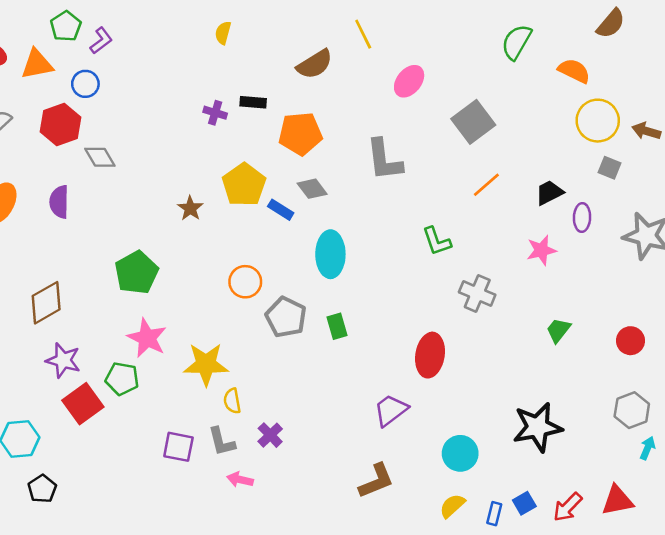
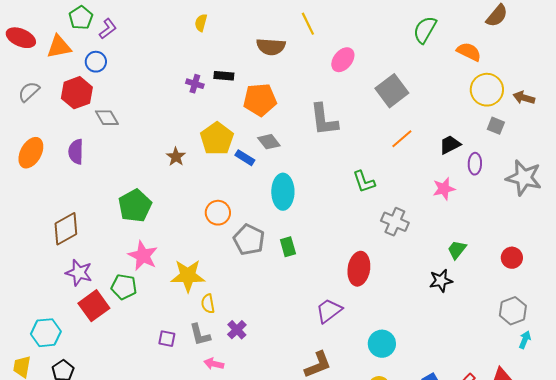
brown semicircle: (315, 64) -> (271, 47), turned 36
black star: (537, 427) -> (441, 281), moved, size x0.6
purple square: (178, 447) -> (167, 339), size x0.7

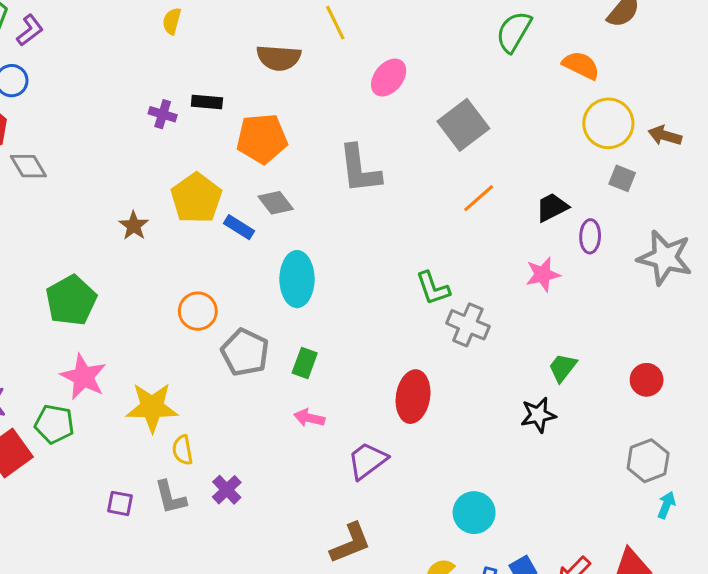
green L-shape: (364, 182) -> (433, 288), moved
green rectangle: (288, 247) -> (305, 363), turned 36
cyan circle: (382, 344) -> (474, 513), moved
pink arrow: (214, 364) -> (309, 418), moved

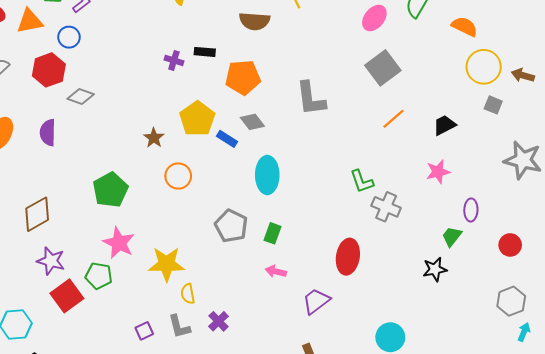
pink ellipse: (389, 78) -> (374, 18), moved
gray diamond: (28, 166) -> (81, 96), turned -40
purple ellipse: (590, 236) -> (471, 210), moved
orange circle: (198, 311) -> (178, 176), moved
purple square: (120, 503) -> (144, 331), turned -36

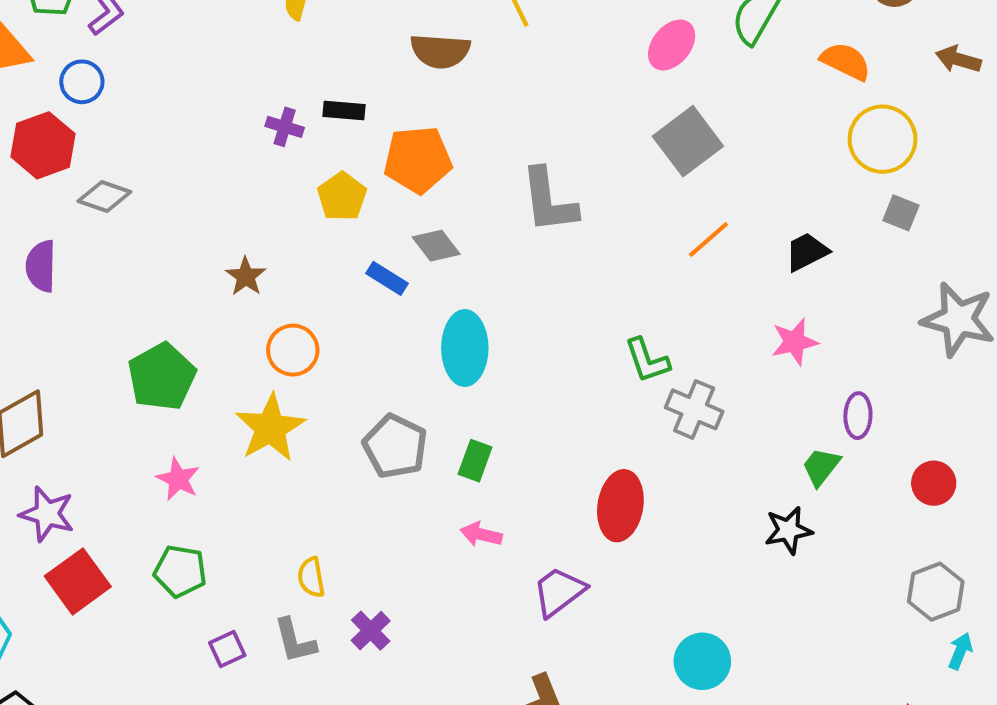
brown arrow: (523, 75) -> (958, 59), moved
yellow pentagon: (197, 119) -> (342, 196), moved, size x0.7
pink star: (119, 243) -> (178, 479), size x0.7
yellow star: (167, 264) -> (270, 428), moved, turned -30
green pentagon: (99, 276) -> (180, 571), moved

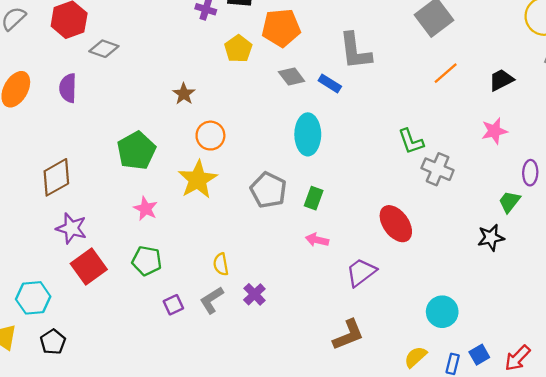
blue rectangle: (387, 278) -> (330, 83), moved
red ellipse: (620, 506) -> (396, 224), turned -45
gray L-shape: (295, 641) -> (212, 300), turned 72

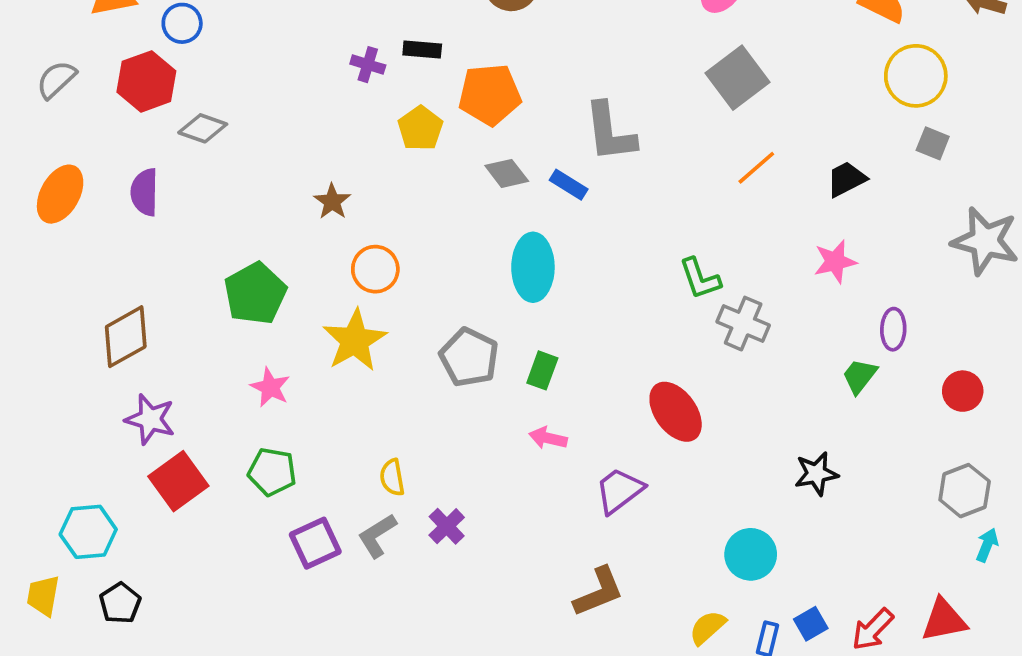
black star: (491, 238) -> (816, 474), moved
purple square: (173, 305) -> (315, 543), size x1.5

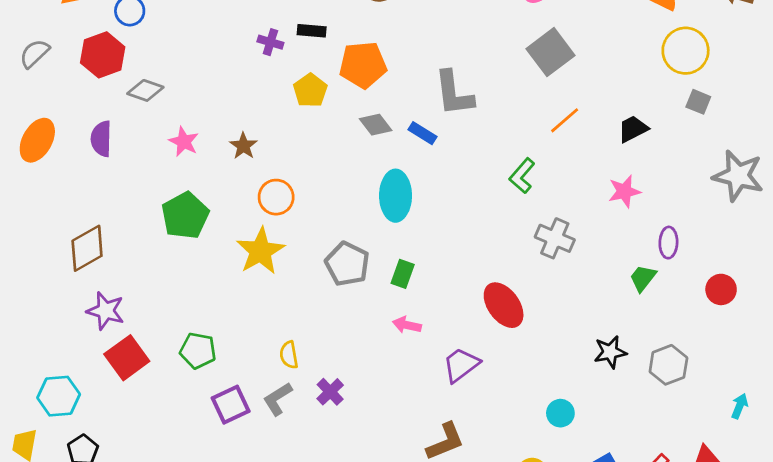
green L-shape: (700, 278) -> (522, 176), moved, turned 60
pink star: (270, 387) -> (184, 142), moved
gray hexagon: (965, 491) -> (668, 365), moved
cyan circle: (751, 554) -> (560, 413), size x0.7

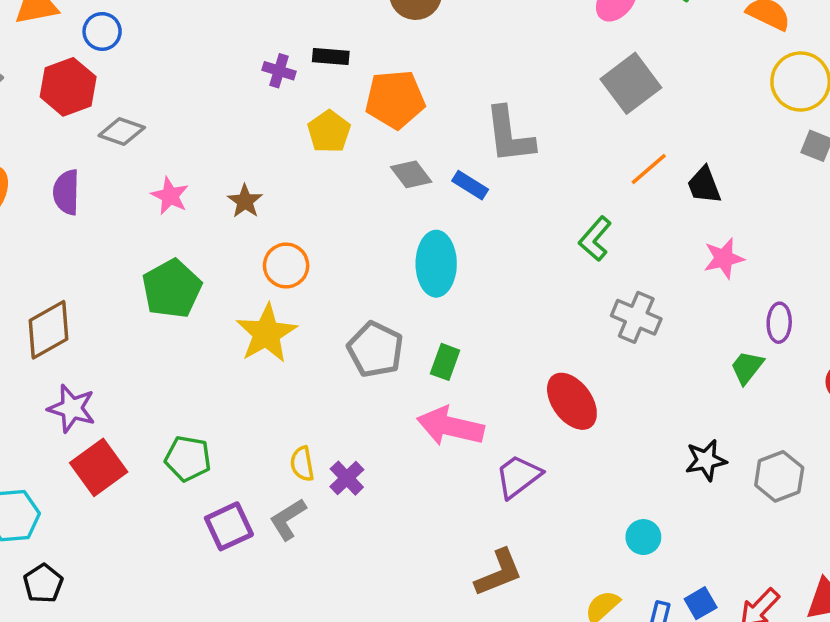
black trapezoid: (633, 129) -> (704, 185), moved, turned -84
pink arrow: (407, 325) -> (450, 426), size x1.8
purple cross: (330, 392) -> (347, 478), moved

